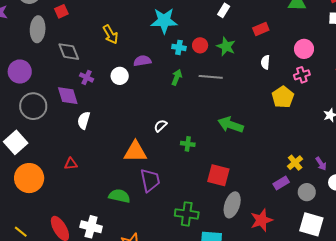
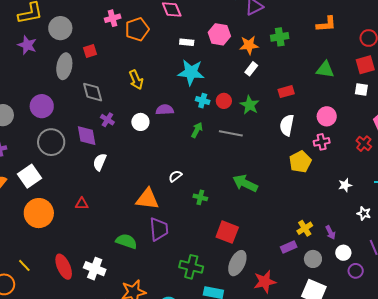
white semicircle: (265, 62) -> (287, 125), size x1.5

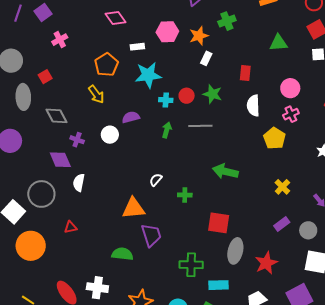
orange pentagon: (137, 29) -> (106, 65), moved
red rectangle: (286, 92) -> (245, 73), turned -56
gray circle: (51, 142) -> (41, 194), moved
yellow cross: (305, 228) -> (282, 187), moved

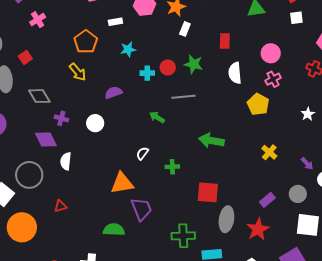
cyan star: (148, 75) -> (128, 49), size x0.6
green arrow: (167, 130) -> (157, 117), moved, turned -70
white circle: (110, 135) -> (95, 123), moved
purple rectangle: (282, 224) -> (267, 200), moved

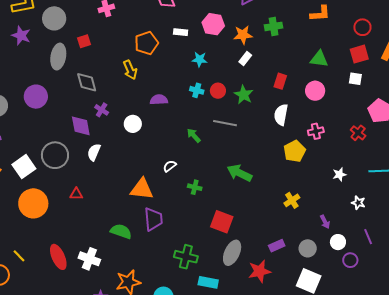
cyan star: (128, 49) -> (200, 59), moved
pink circle: (271, 53) -> (315, 91), moved

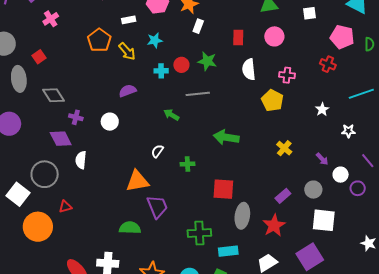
yellow arrow: (130, 70) -> (127, 51), moved
pink cross: (316, 131) -> (287, 75), turned 35
red triangle: (76, 194) -> (65, 207), moved

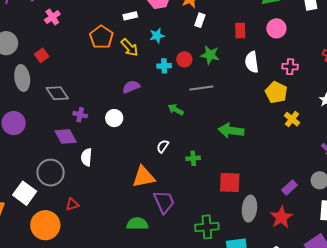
yellow cross: (284, 148) -> (292, 119), moved

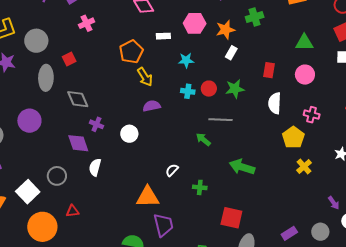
yellow arrow: (130, 47) -> (145, 77), moved
green star: (210, 55) -> (235, 89), turned -30
green arrow: (176, 110) -> (203, 139), moved
gray circle: (51, 173) -> (57, 176), size x0.7

